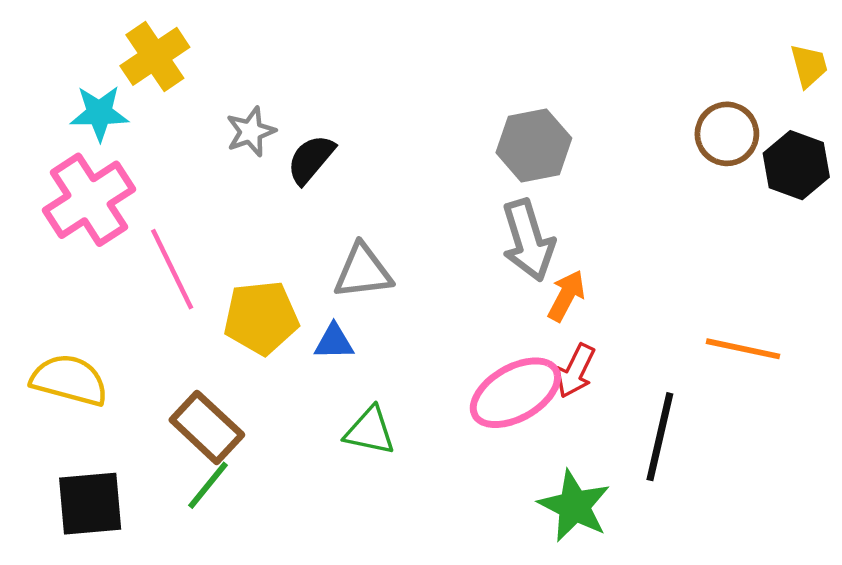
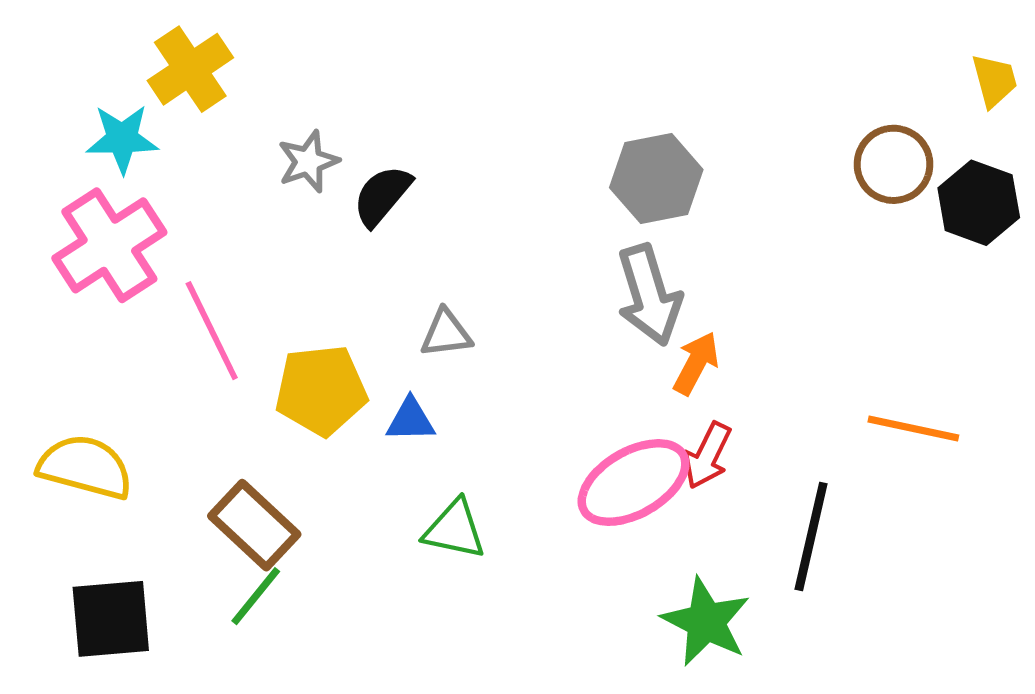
gray triangle: (363, 271) -> (446, 333), size x0.7

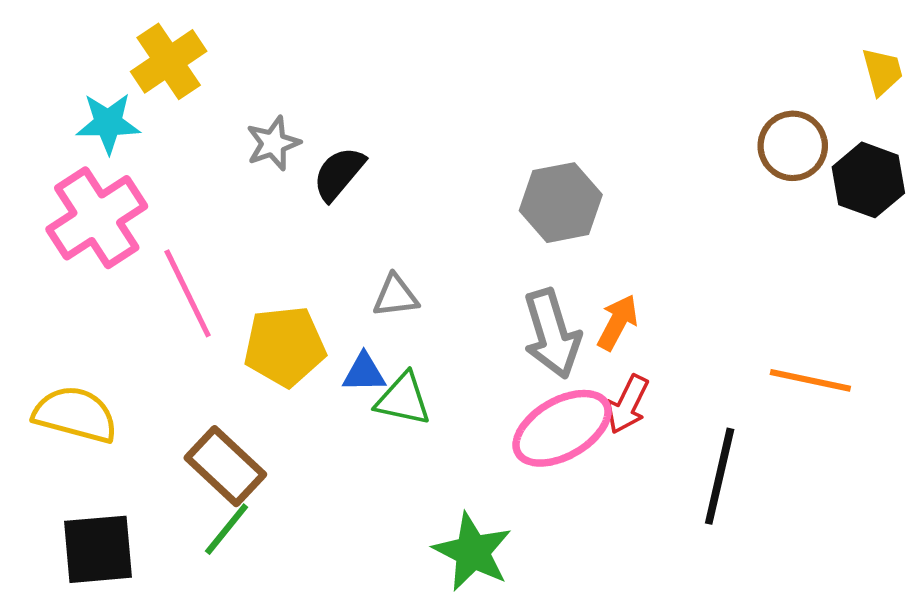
gray hexagon: (656, 179) -> (561, 203), moved
gray arrow: (649, 295) -> (552, 334), moved
green triangle: (455, 529) -> (403, 399), moved
green star: (706, 622) -> (472, 552), moved

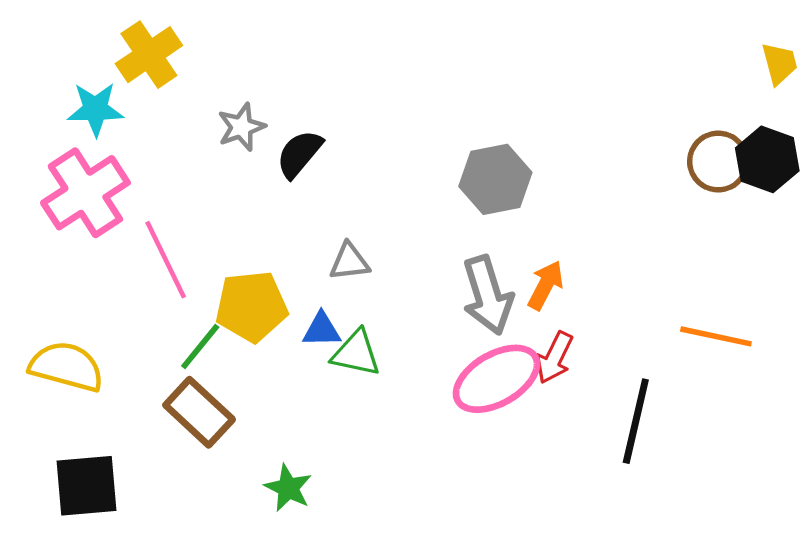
brown circle: (793, 146) -> (718, 162), moved
green line: (227, 529) -> (200, 346), moved
green star: (472, 552) -> (288, 488), moved, size x0.7

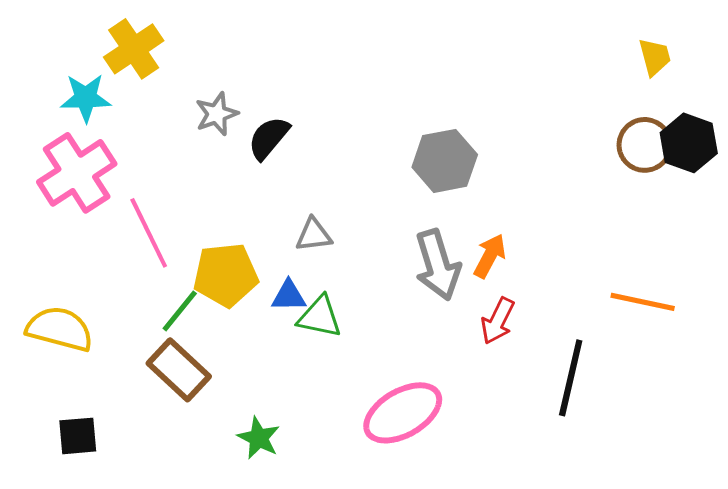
yellow trapezoid: (779, 64) -> (655, 57), moved
pink ellipse: (497, 379) -> (403, 413), moved
black square: (87, 486) -> (78, 436), size x0.7

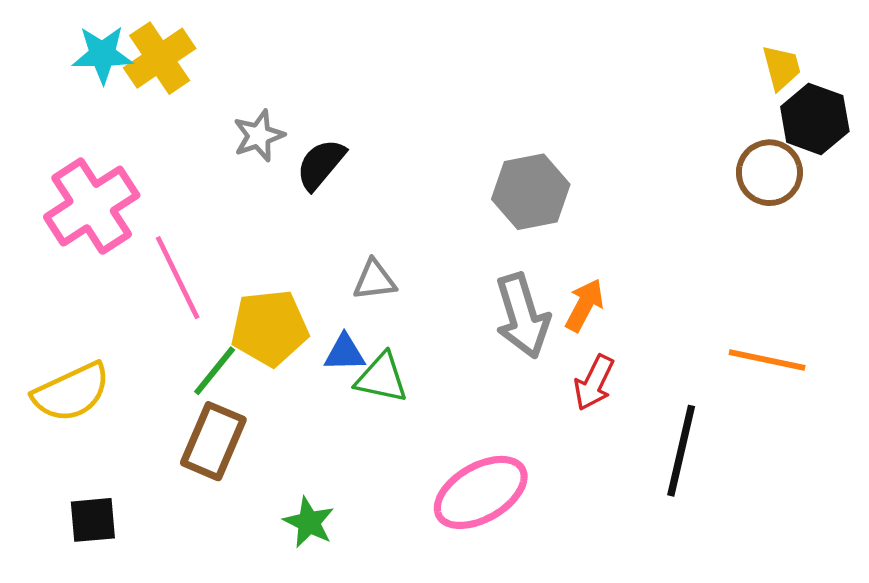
cyan star: (86, 98) -> (102, 55), moved
black hexagon: (689, 143) -> (815, 119), moved
yellow semicircle: (60, 329) -> (71, 392), turned 140
brown rectangle: (179, 370) -> (213, 441), turned 70

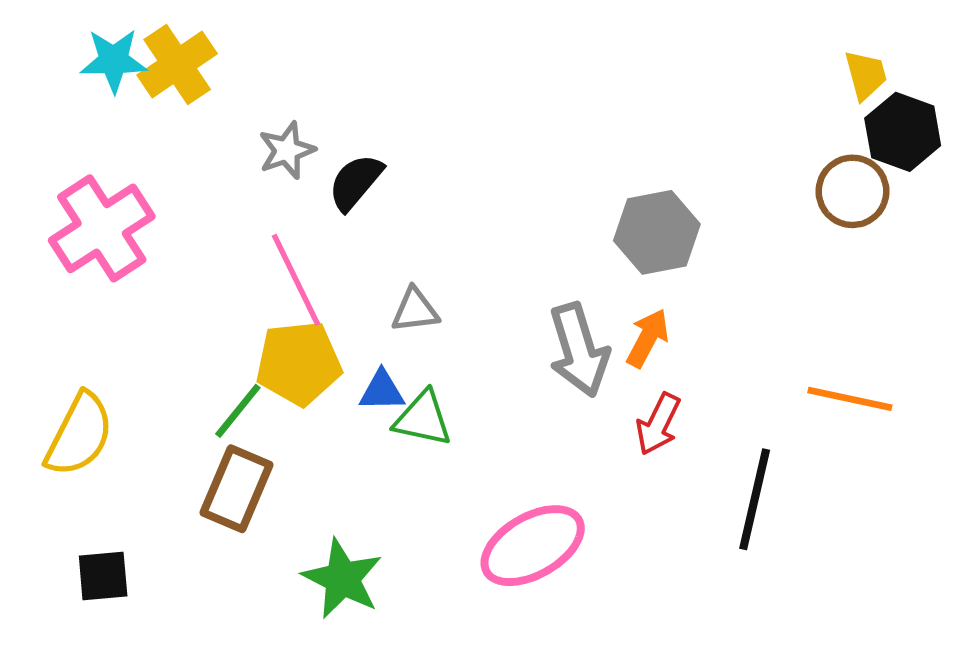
gray hexagon: (531, 192) -> (657, 232), moved
pink line: (178, 278) -> (296, 280), moved
yellow semicircle: (71, 392) -> (79, 435), turned -38
green star: (309, 522) -> (342, 579), size x1.4

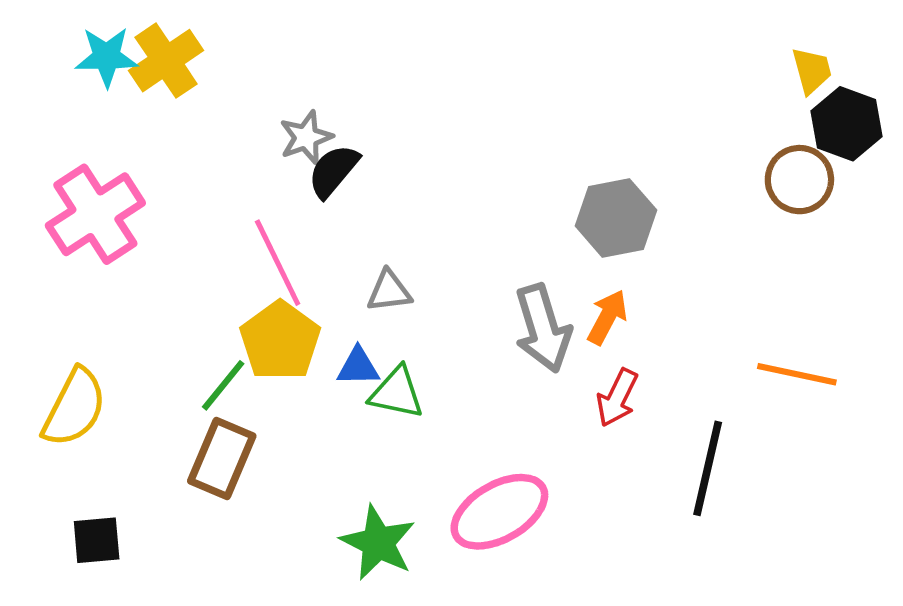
gray star: (287, 150) -> (306, 137), moved
yellow pentagon: (299, 363) -> (280, 341), turned -30
green star: (342, 579) -> (378, 543), moved

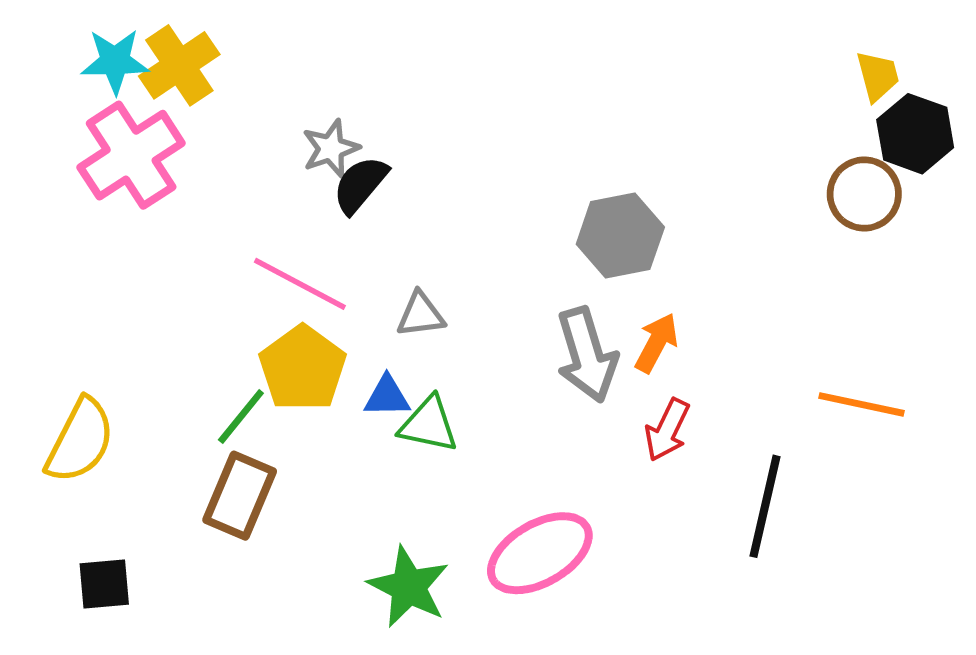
pink cross: (95, 214) -> (131, 155), moved
gray hexagon: (616, 218) -> (620, 236), moved
pink line: (278, 263) -> (300, 284), turned -36

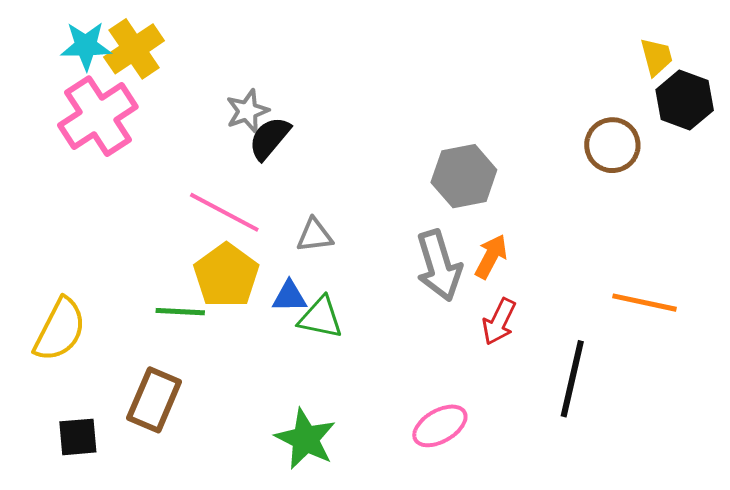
brown circle: (864, 194) -> (612, 145), moved
green line: (241, 417) -> (180, 312), turned 54
brown rectangle: (240, 496) -> (154, 400), moved
pink ellipse: (540, 553) -> (440, 426), moved, size x0.7

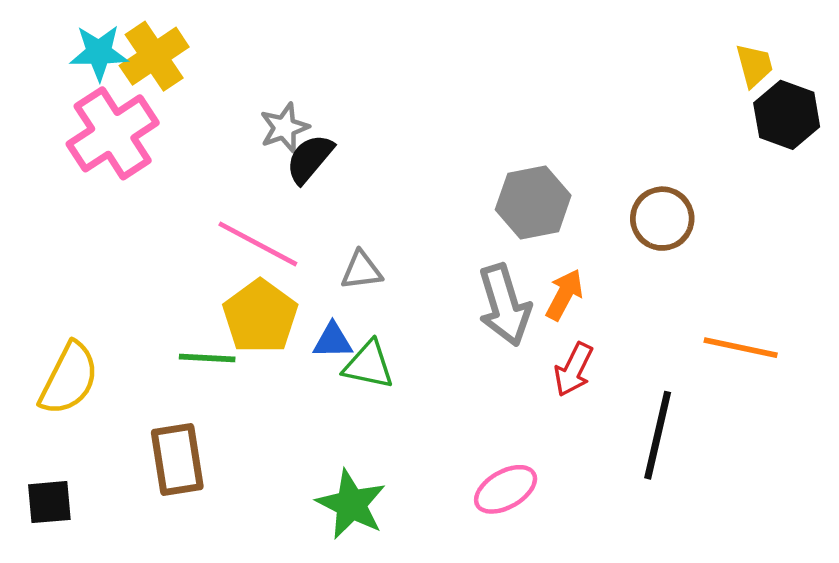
brown circle: (612, 145) -> (662, 219), moved
brown rectangle: (154, 400) -> (177, 459), turned -32
black square: (78, 437) -> (49, 502), moved

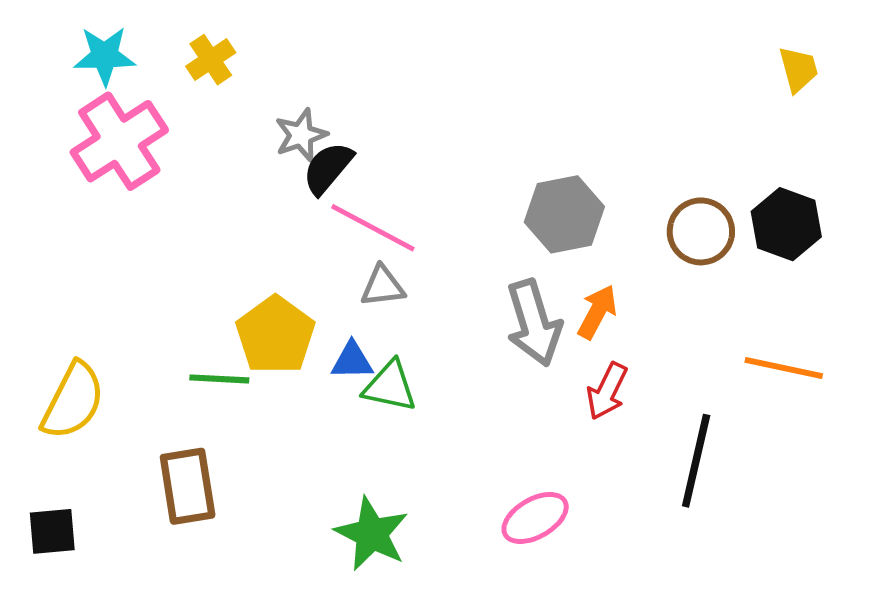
yellow cross: (154, 56) -> (211, 60), moved, size x0.7
black hexagon: (787, 115) -> (786, 224), moved
pink line: (258, 244) -> (373, 228), moved

